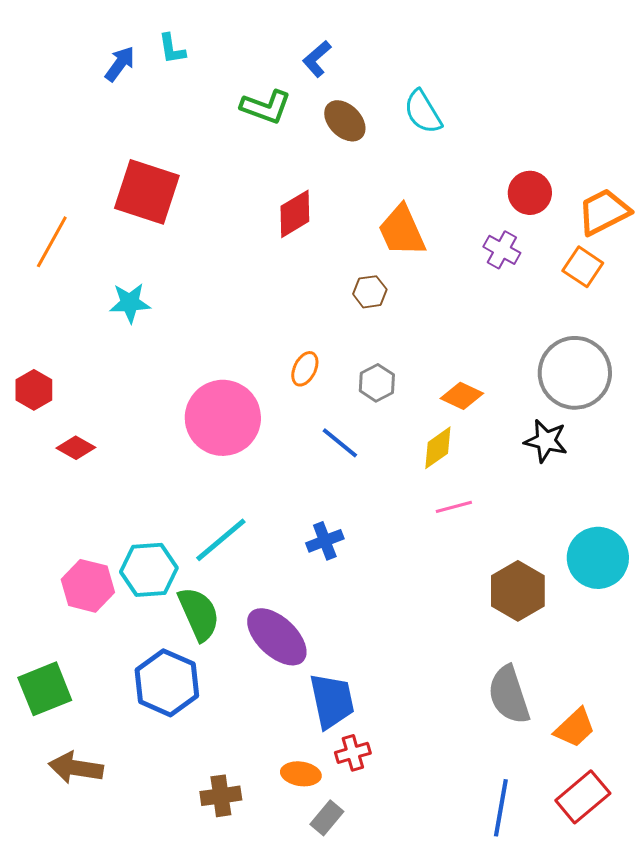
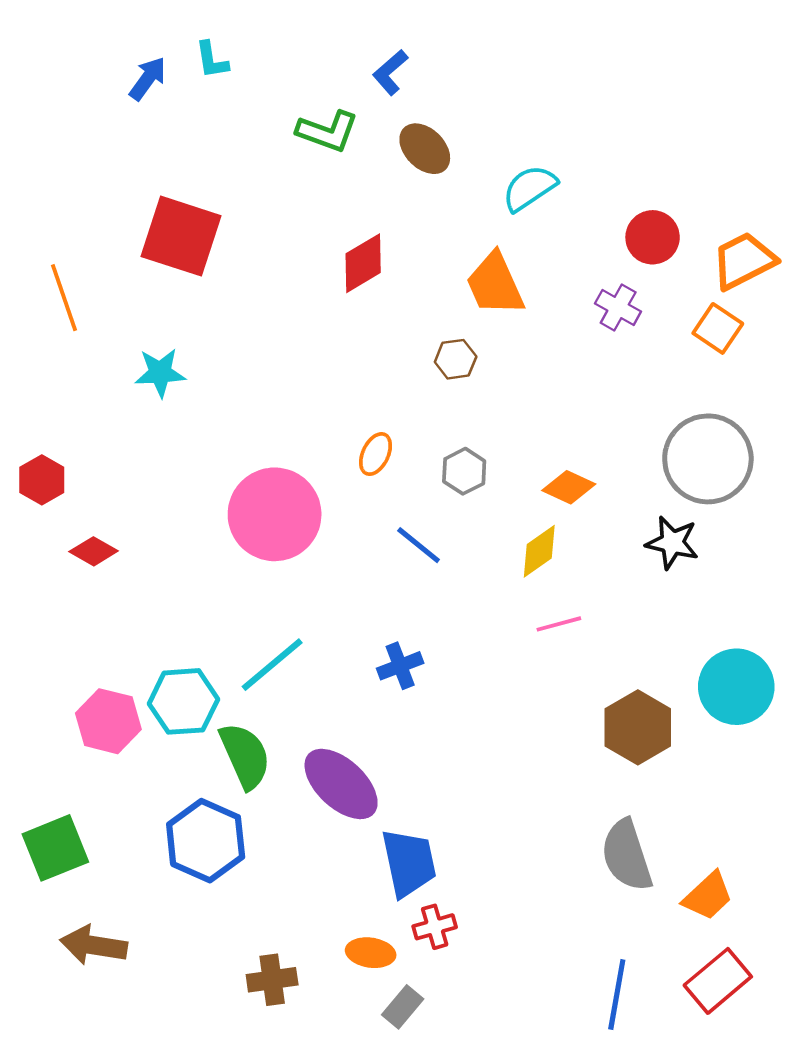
cyan semicircle: (423, 112) -> (529, 188), moved, turned 87
orange line: (52, 242) -> (64, 298), turned -48

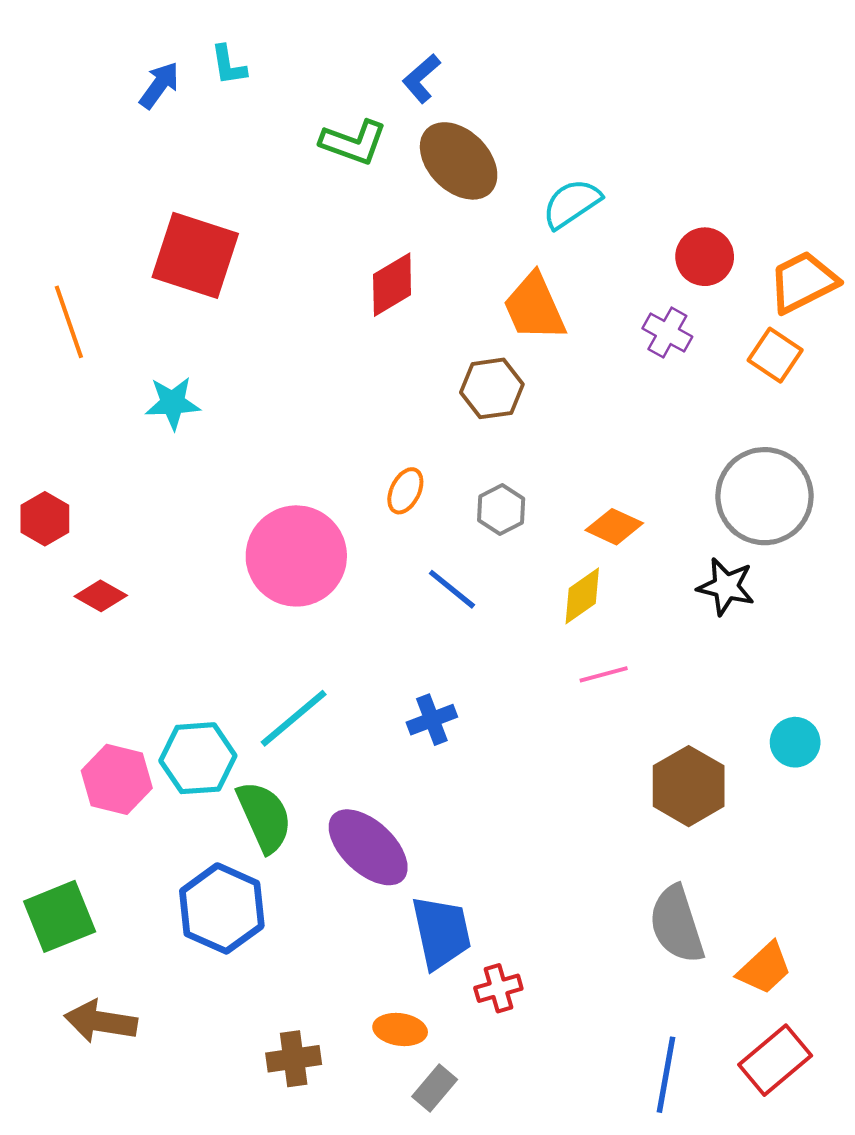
brown ellipse: (425, 149) -> (459, 161), size x1.4
brown hexagon: (456, 359) -> (492, 388), size x1.4
cyan circle: (736, 687) -> (795, 742), size x0.6
red cross: (435, 927) -> (498, 988), moved

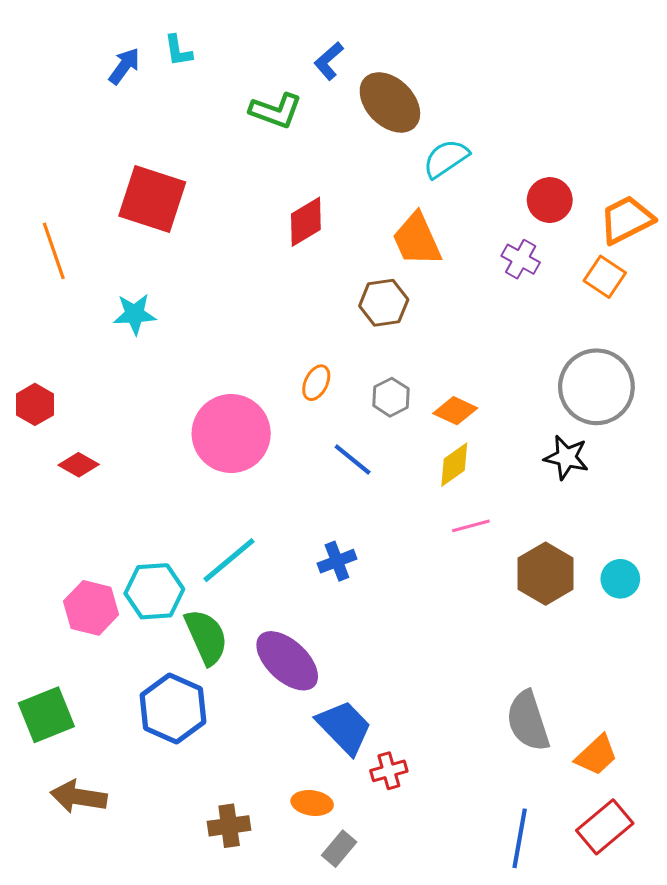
brown ellipse: (459, 161) -> (390, 102), moved
orange diamond: (614, 527) -> (455, 411), moved
brown hexagon: (689, 786) -> (546, 574), moved
blue trapezoid: (441, 932) -> (344, 727), turned -32

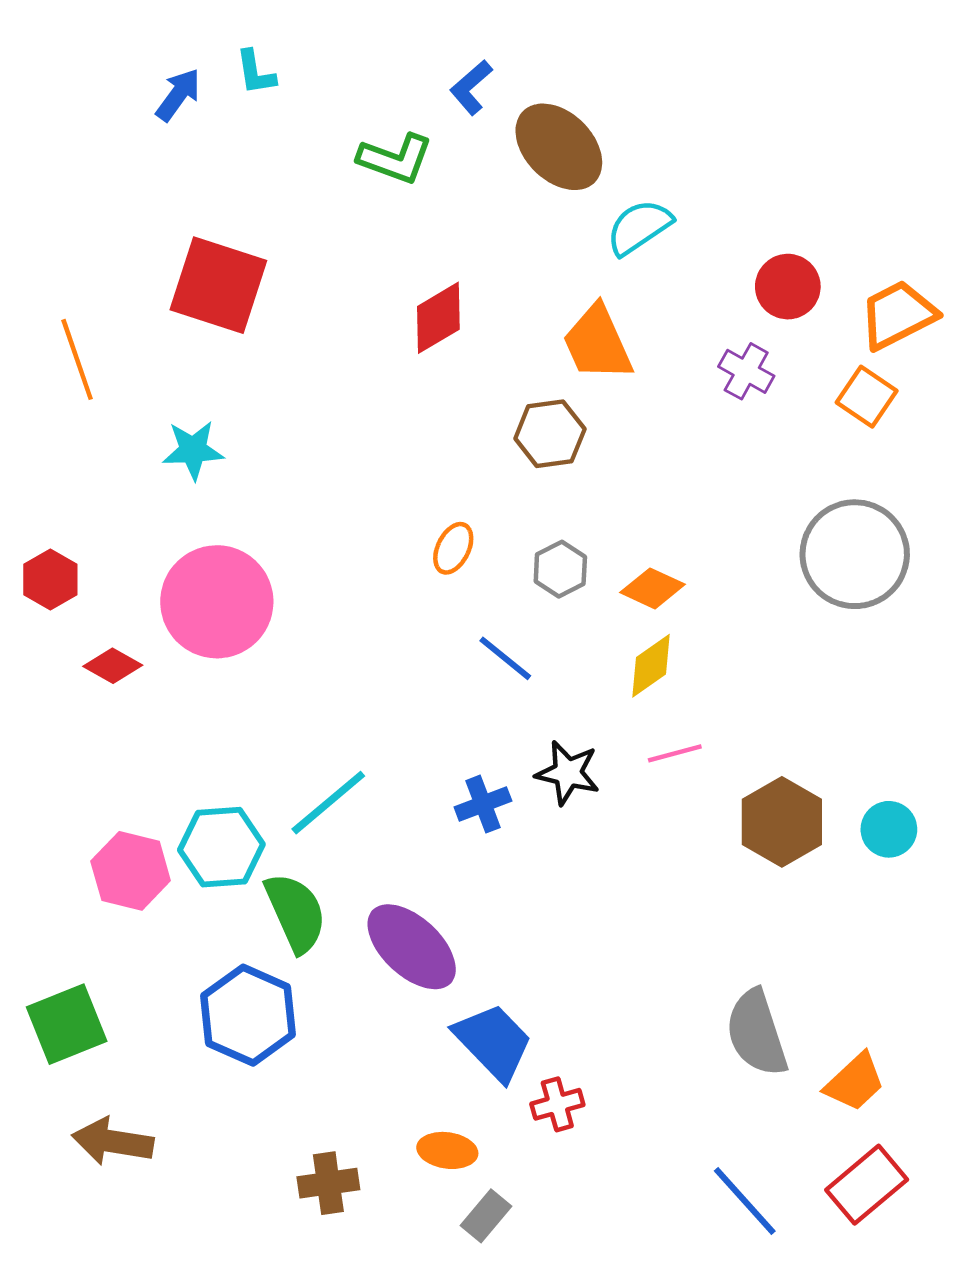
pink circle: (231, 434) -> (217, 602), moved
black star: (566, 457) -> (568, 773), moved
blue line: (520, 838) -> (745, 1201), turned -52

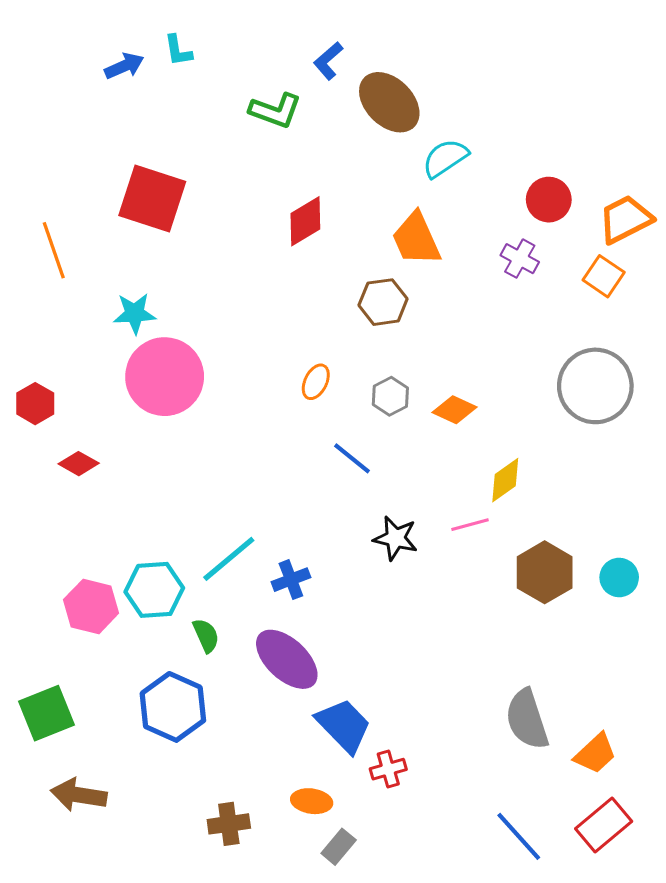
blue arrow: (178, 95) -> (124, 66), turned 30
pink circle: (217, 602) -> (165, 377), moved
yellow diamond: (651, 666) -> (505, 480), moved
blue cross: (483, 804) -> (291, 580), moved
green semicircle: (296, 913) -> (206, 635), size x0.6

